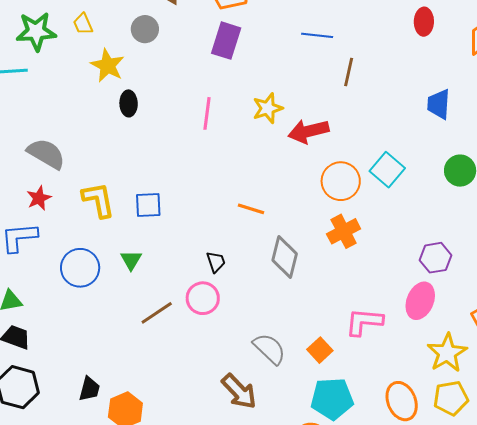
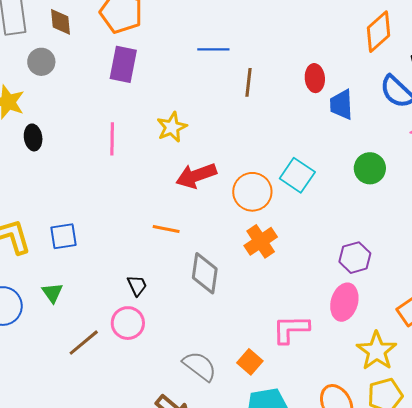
red ellipse: (424, 22) -> (315, 78), moved
red arrow: (308, 131) -> (196, 176), moved

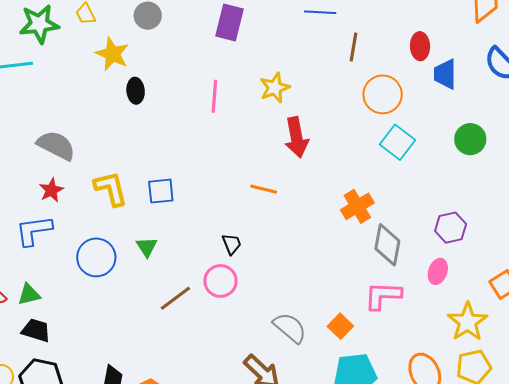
red arrow: (196, 176) -> (296, 137), turned -84
orange circle: (252, 192) -> (383, 94), moved
gray diamond: (205, 273) -> (387, 245), moved
pink ellipse: (344, 302) -> (438, 271), size x0.7

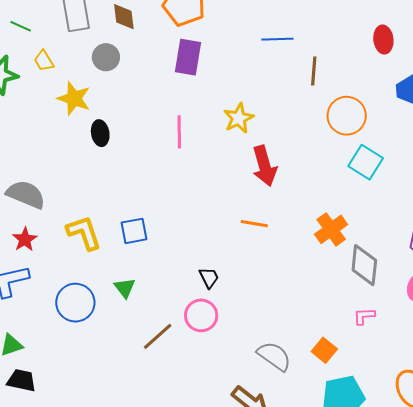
red ellipse: (420, 46) -> (383, 40), moved
orange line: (264, 189) -> (254, 224), moved
pink L-shape: (383, 296) -> (364, 316), size x0.6

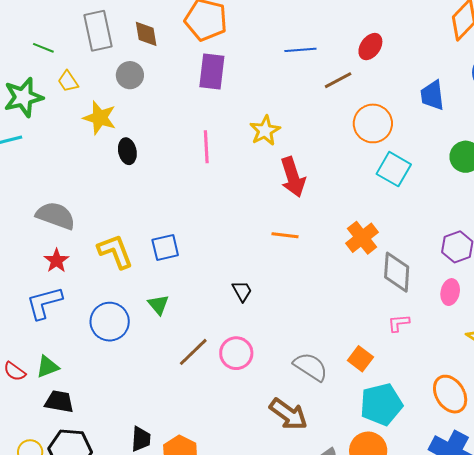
red ellipse: (383, 40) -> (370, 47), moved, turned 44
brown line: (314, 71) -> (338, 80), turned 60
pink circle: (201, 315) -> (236, 353), moved

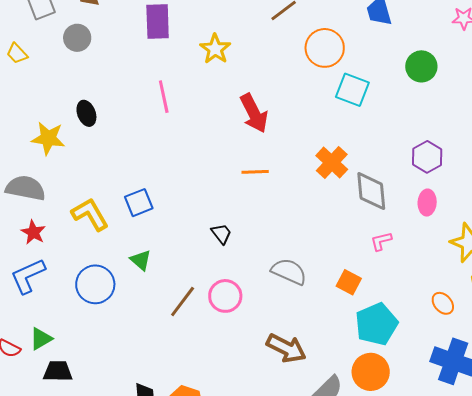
yellow star: (100, 118) -> (48, 138), moved
yellow star: (265, 131) -> (215, 49), moved
gray semicircle: (311, 367) -> (289, 272), moved
orange ellipse: (450, 394) -> (443, 303), size x0.6

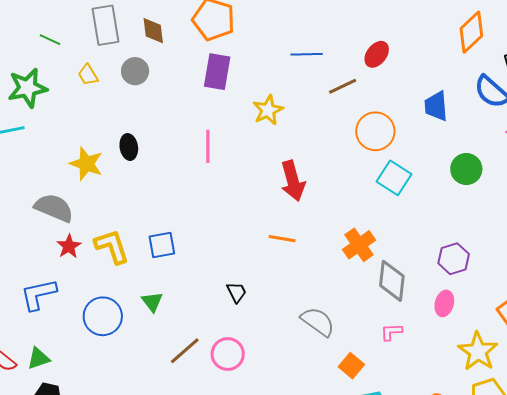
yellow trapezoid: (17, 53) -> (88, 75), moved
red star: (33, 232) -> (69, 246), moved
gray semicircle: (289, 272) -> (318, 322), moved

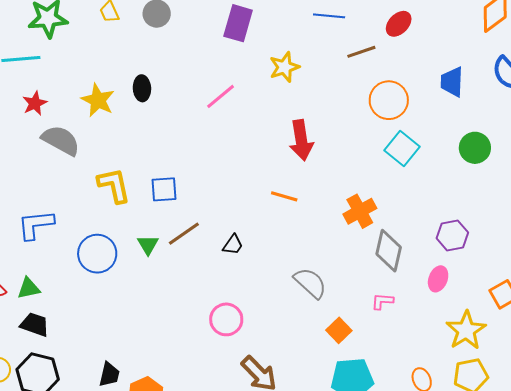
pink line: (208, 146) -> (221, 96), turned 44
red star: (69, 246) -> (35, 103), moved
black trapezoid: (237, 292) -> (233, 245), turned 55
brown line: (185, 351) -> (184, 234), moved
pink circle: (228, 354) -> (226, 319), moved

